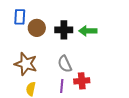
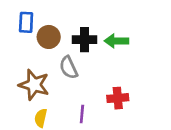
gray semicircle: (65, 64) -> (69, 68), moved
red cross: (82, 81) -> (118, 98), moved

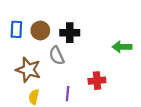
blue rectangle: (26, 22) -> (16, 29), moved
green arrow: (116, 41) -> (122, 47), moved

